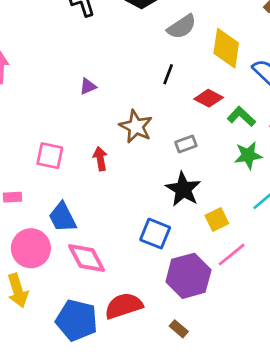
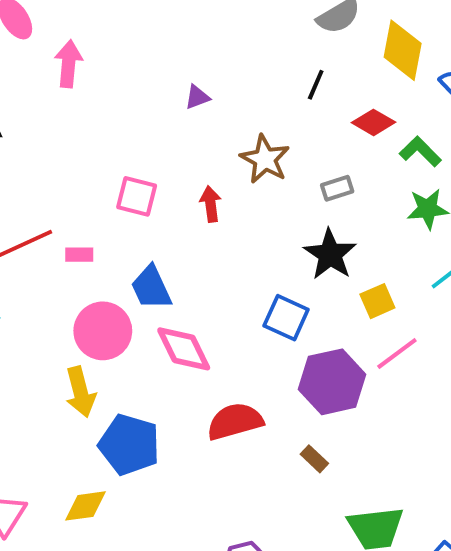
blue pentagon: (77, 320) -> (129, 445), moved

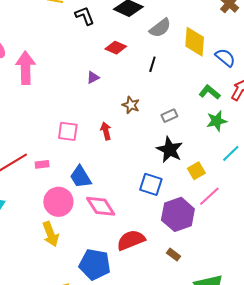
pink arrow: (68, 64) -> (26, 68), size x1.4
red diamond: (374, 122) -> (116, 48), moved
brown star: (265, 159) -> (131, 105), size x0.7
blue pentagon: (129, 445) -> (95, 264), moved

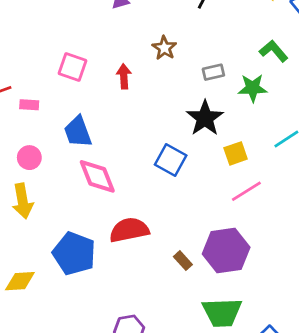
green star: (217, 121) -> (253, 88), moved
pink circle: (58, 202) -> (29, 158), moved, size x0.6
purple hexagon: (178, 214) -> (226, 251), moved

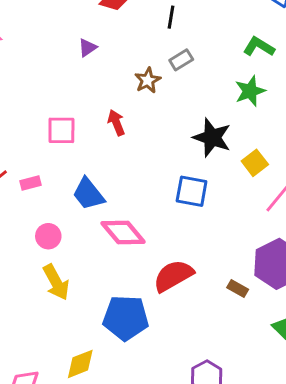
brown star: (164, 48) -> (148, 80), turned 30
gray rectangle: (213, 72) -> (181, 60), moved

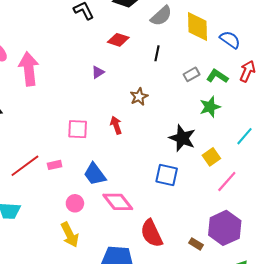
gray rectangle: (181, 60) -> (191, 74), moved
pink circle: (48, 236) -> (75, 203), moved
red semicircle: (173, 276) -> (152, 233), turned -88

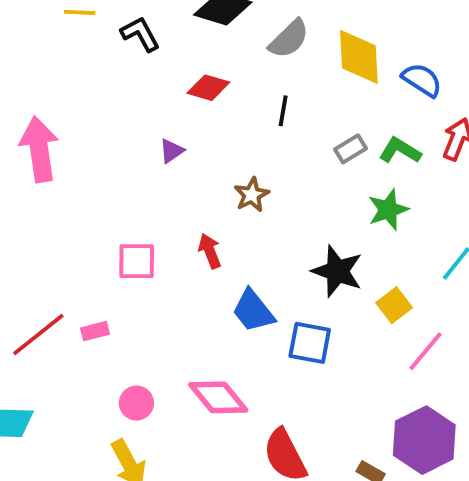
blue trapezoid: (95, 174) -> (253, 311), moved

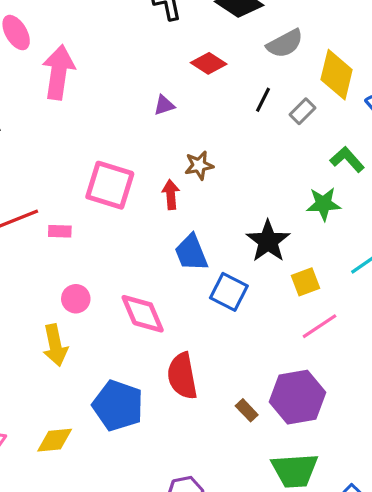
gray rectangle: (351, 149) -> (302, 111), moved, turned -30
brown star: (252, 195) -> (199, 165), moved
pink square: (137, 261) -> (110, 185), size x1.4

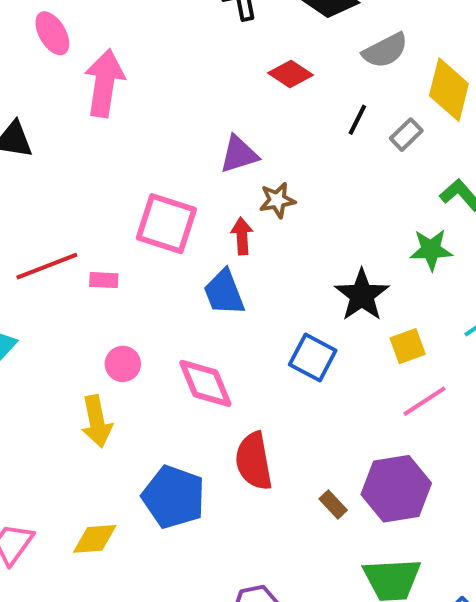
purple triangle: (164, 105) -> (239, 154), moved, size x1.5
blue trapezoid: (191, 253) -> (224, 292), moved

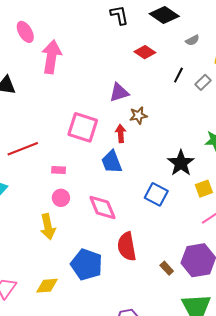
gray semicircle: (385, 50) -> (192, 40), size x0.6
pink rectangle: (104, 280) -> (59, 170), moved

